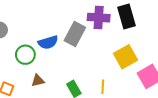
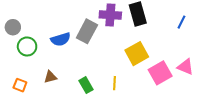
green circle: (25, 55) -> (27, 46), moved

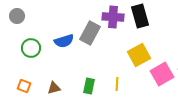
gray circle: (13, 27) -> (17, 16), moved
brown triangle: (50, 77) -> (54, 88), moved
green rectangle: (86, 85) -> (89, 86), turned 42

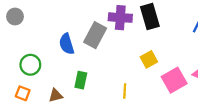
blue semicircle: (64, 41) -> (67, 44), turned 90
green circle: (31, 48) -> (30, 65), moved
yellow square: (139, 55) -> (149, 59), size x0.7
green rectangle: (89, 86) -> (81, 80), moved

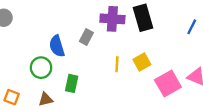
gray rectangle: (95, 35) -> (86, 37), size x0.6
green circle: (30, 65) -> (41, 68), moved
yellow line: (125, 91) -> (117, 64), moved

